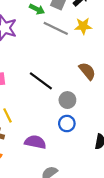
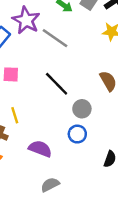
gray line: (56, 28) -> (55, 38), moved

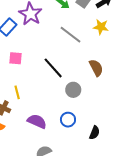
gray line: (55, 38) -> (71, 35), moved
blue circle: (77, 134) -> (68, 120), moved

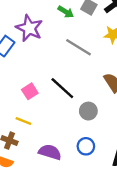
pink square: (16, 58) -> (30, 91), moved, turned -32
yellow line: (17, 92) -> (23, 121), turned -48

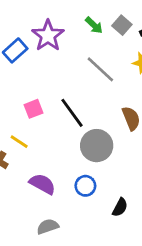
gray circle: (88, 111) -> (97, 146), size x1.5

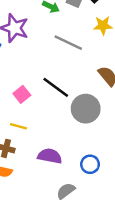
blue circle: (85, 186) -> (90, 164), moved

